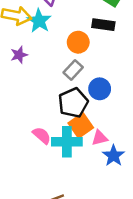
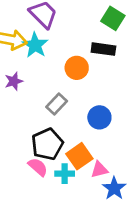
gray rectangle: (73, 70) -> (57, 104), moved
black pentagon: (73, 103) -> (47, 144), moved
cyan cross: (67, 142) -> (65, 174), size x0.6

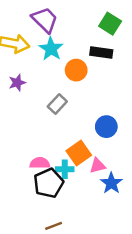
cyan star: (35, 45) -> (51, 49), moved
blue circle: (99, 117) -> (106, 127), moved
black pentagon: (47, 144) -> (49, 183), moved
pink semicircle: (38, 167) -> (40, 163), turned -42

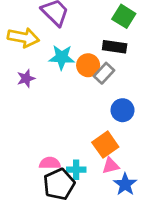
cyan star: (51, 49) -> (62, 57), moved, turned -30
gray rectangle: (57, 104) -> (104, 73), moved
blue circle: (106, 127) -> (122, 110), moved
orange square: (79, 153) -> (105, 145), moved

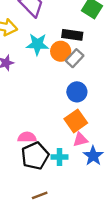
black rectangle: (115, 47) -> (72, 35), moved
blue circle: (122, 110) -> (77, 92), moved
cyan cross: (76, 170) -> (59, 157), moved

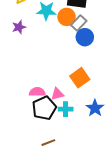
blue circle: (77, 92) -> (85, 37), moved
pink triangle: (80, 140) -> (57, 94), moved

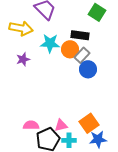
orange square: (80, 78) -> (89, 123), moved
pink semicircle: (37, 92) -> (31, 125), moved
blue star: (95, 108) -> (98, 139), turned 30

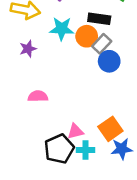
pink semicircle: (31, 125) -> (38, 96), moved

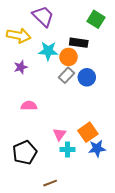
gray rectangle: (102, 44) -> (66, 75), moved
pink triangle: (75, 131) -> (59, 134), turned -40
black pentagon: (59, 149) -> (25, 153), moved

